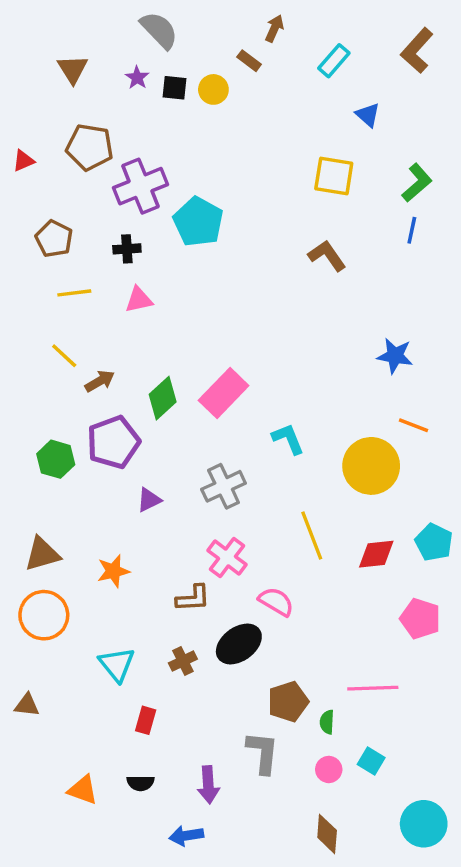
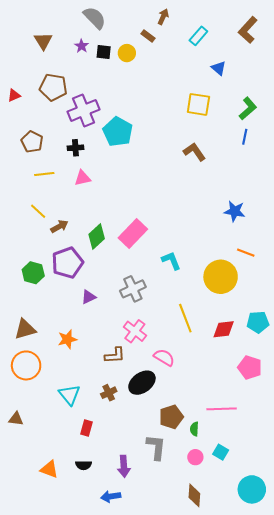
cyan pentagon: (434, 542) -> (258, 322), turned -30

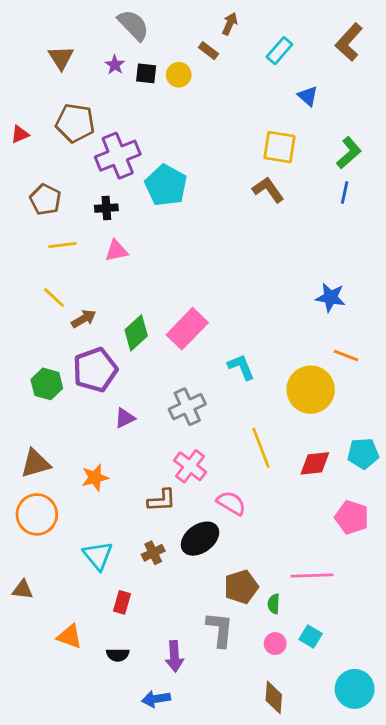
brown L-shape: (194, 152) -> (268, 190), moved
orange triangle: (49, 469) -> (69, 636), moved

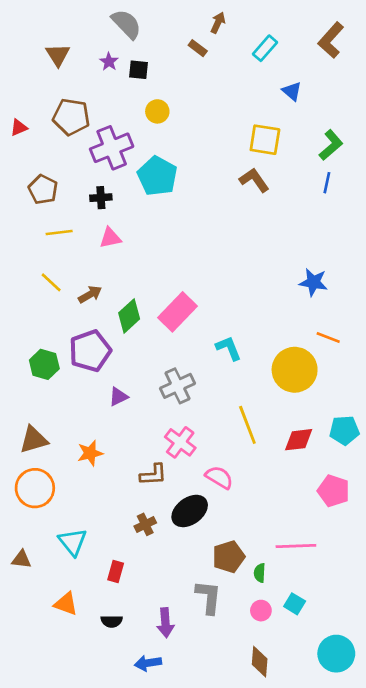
yellow circle: (179, 75) -> (157, 111), moved
brown arrow: (84, 319) -> (90, 294), moved
cyan triangle: (98, 556) -> (73, 542), moved

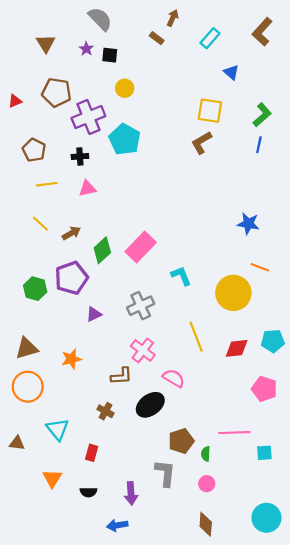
brown L-shape: (254, 180) -> (201, 143), turned -85
brown cross: (145, 524) -> (105, 411), moved, turned -35
orange triangle: (66, 604) -> (52, 478), turned 42
cyan square: (295, 604) -> (264, 453), moved, turned -35

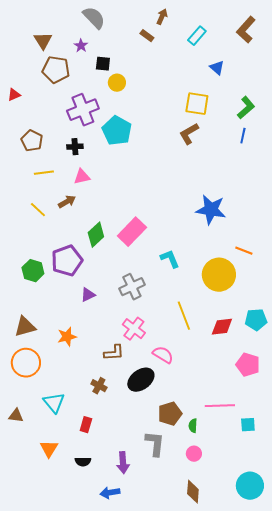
black square: (110, 55) -> (103, 64), moved
brown pentagon: (56, 93) -> (56, 70), moved
blue star: (248, 224) -> (211, 210), moved, size x1.4
brown arrow: (71, 233) -> (67, 202), moved

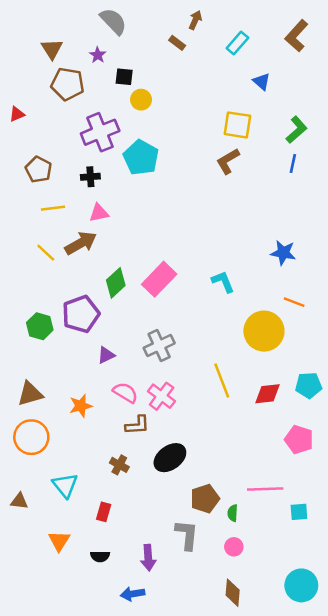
brown arrow: (67, 202) -> (81, 243), size x1.5
blue star: (211, 210) -> (283, 253), moved, size x0.7
cyan L-shape: (170, 259) -> (223, 282), moved
pink semicircle: (163, 355) -> (125, 393), moved

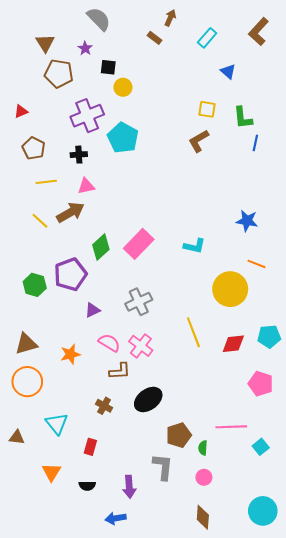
red triangle: (17, 114) -> (21, 111), moved
yellow square: (237, 125) -> (207, 109), size x0.7
green L-shape: (297, 130) -> (243, 118), moved, turned 125
cyan L-shape: (223, 282) -> (194, 246), turned 125
cyan square: (299, 512) -> (261, 447), turned -35

